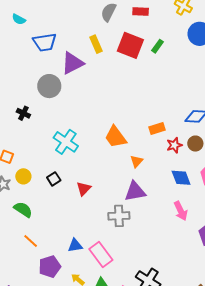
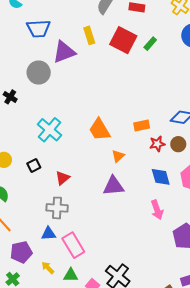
gray cross: (119, 216) -> (57, 208), moved

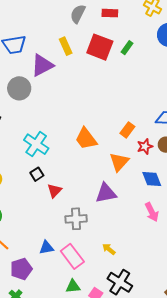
orange rectangle: (142, 125) -> (127, 130), turned -35
orange triangle: (118, 156) -> (119, 162), moved, size x1.5
black square: (34, 165) -> (37, 174), moved
gray cross: (57, 208) -> (76, 219), moved
yellow arrow: (48, 268) -> (109, 249), moved

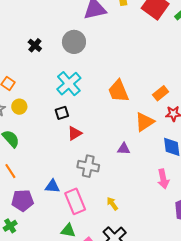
gray circle: (19, 88) -> (74, 42), moved
purple triangle: (106, 193) -> (124, 149), size x0.6

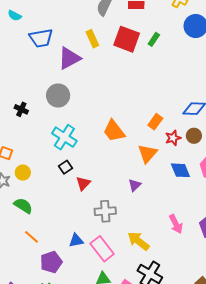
purple triangle: (124, 149) -> (135, 185), turned -32
pink arrow: (163, 179) -> (176, 224), moved
yellow arrow: (112, 204) -> (138, 241), size x1.6

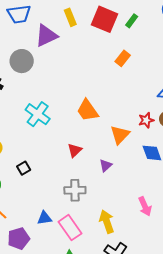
gray circle: (58, 96) -> (22, 61), moved
orange rectangle: (155, 122) -> (123, 58), moved
black square: (65, 167) -> (24, 168), moved
red triangle: (83, 183) -> (75, 150), moved
yellow arrow: (138, 241) -> (107, 222), turned 30

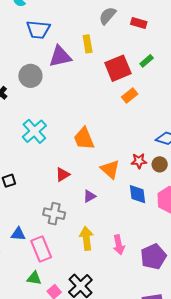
red square: (104, 19) -> (118, 68), moved, turned 32
orange triangle: (120, 135) -> (110, 169), turned -45
yellow arrow: (107, 222) -> (86, 238), moved

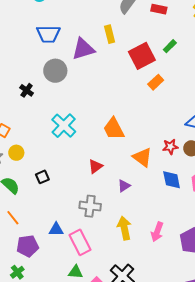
blue trapezoid: (38, 29) -> (48, 34), moved
pink arrow: (119, 245) -> (157, 232), turned 36

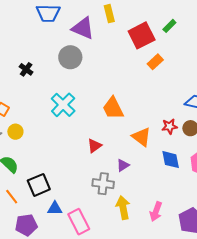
purple triangle: (83, 49) -> (83, 28), turned 40
gray circle: (55, 71) -> (70, 57), moved
black square: (42, 177) -> (39, 185), moved, size x1.6
gray cross: (90, 206) -> (103, 184), moved

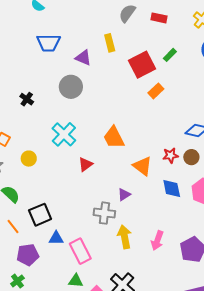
purple triangle: (83, 28) -> (83, 58), size x0.7
yellow circle: (15, 132) -> (29, 159), moved
red triangle: (95, 146) -> (85, 164), moved

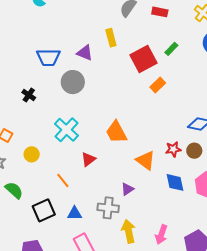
blue trapezoid: (48, 43) -> (48, 57), moved
orange line: (13, 226) -> (63, 181), moved
blue triangle: (56, 238) -> (75, 213), moved

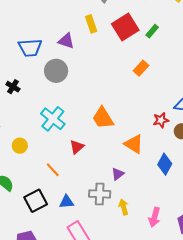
red square: (144, 59) -> (125, 27), moved
red star: (173, 149) -> (161, 120), moved
blue diamond: (175, 182) -> (165, 164), turned 45
yellow arrow: (128, 231) -> (124, 207), moved, size x0.7

